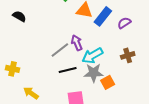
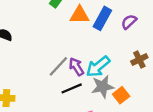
purple arrow: (77, 43) -> (76, 67), moved

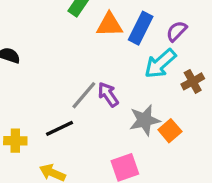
cyan arrow: (98, 67) -> (160, 64), moved
black line: (72, 88) -> (60, 128), moved

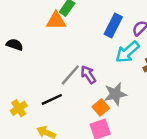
orange triangle: (109, 25) -> (56, 21), moved
orange square: (170, 131) -> (101, 107), moved
yellow cross: (15, 141) -> (19, 108), turned -35

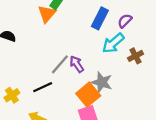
orange triangle: (56, 21) -> (47, 14), turned -48
gray star: (115, 94) -> (102, 82), turned 30
orange square: (101, 107) -> (88, 95), size x1.5

